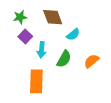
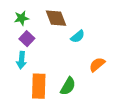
cyan arrow: (41, 50) -> (21, 60), moved
green semicircle: (64, 59) -> (68, 86), moved

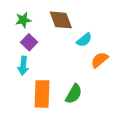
orange semicircle: (97, 65) -> (100, 60), moved

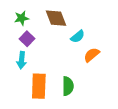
green semicircle: (74, 94) -> (68, 86), turned -30

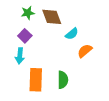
green star: (22, 18) -> (28, 13), moved

